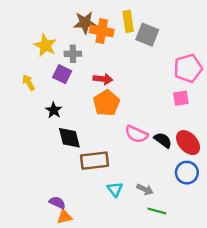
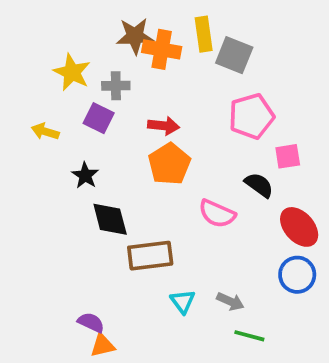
pink pentagon: (188, 68) -> (251, 116), moved
yellow arrow: (29, 83) -> (45, 132), turned -42
black semicircle: (163, 140) -> (259, 185), moved

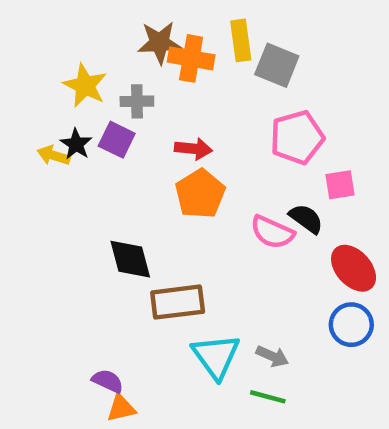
black star: (85, 175) -> (76, 144), moved
pink semicircle: (217, 214) -> (272, 232), moved
cyan triangle: (183, 301) -> (216, 356), size x1.6
green line: (249, 336) -> (268, 397), moved

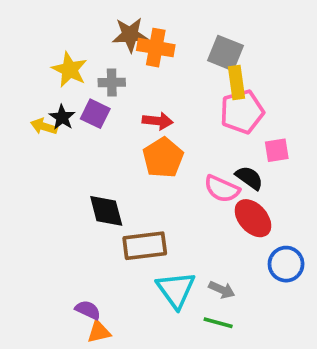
yellow rectangle: (241, 40) -> (236, 82), moved
red ellipse: (354, 268) -> (253, 218), moved

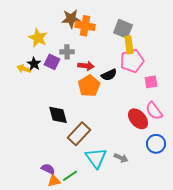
gray cross: (112, 82) -> (67, 52), moved
black semicircle: (249, 178) -> (109, 75), moved, turned 119
pink semicircle: (222, 189) -> (154, 111), moved, turned 30
brown rectangle: (145, 246) -> (79, 134), turned -40
green line: (218, 323) -> (70, 176), moved, turned -49

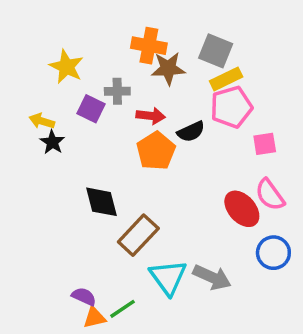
brown star: (71, 19) -> (168, 68), moved
yellow rectangle: (129, 45) -> (226, 79), turned 72
black star: (34, 64) -> (52, 142), moved
gray arrow: (121, 158) -> (212, 277), size x1.5

